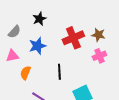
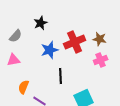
blue star: (37, 46) -> (50, 50), moved
orange semicircle: (25, 73) -> (24, 87), moved

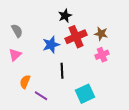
black star: (41, 23) -> (65, 16), moved
gray semicircle: (16, 36) -> (17, 31), turned -72
pink triangle: (14, 60) -> (15, 55), turned -32

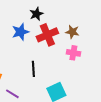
blue star: (51, 45) -> (20, 32), moved
pink cross: (102, 55) -> (73, 53), turned 32

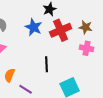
blue star: (20, 32) -> (34, 27), turned -30

